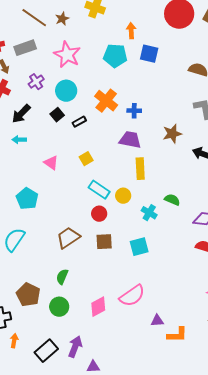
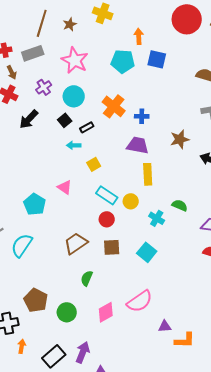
brown line: (34, 18) -> (42, 23), turned 72
cyan arrow: (19, 140) -> (74, 145), moved
pink triangle: (51, 163) -> (65, 187), moved
cyan square: (139, 247) -> (147, 252), turned -36
green semicircle: (62, 277) -> (87, 278), moved

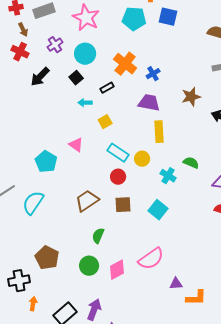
blue cross: (142, 116) -> (153, 74), turned -32
black rectangle: (87, 127) -> (107, 88), moved
green circle: (67, 312) -> (89, 266), moved

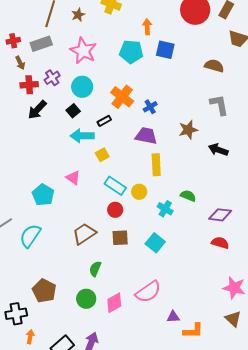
red cross: (20, 52) -> (29, 85), moved, turned -30
cyan arrow: (85, 103) -> (82, 136), size x1.6

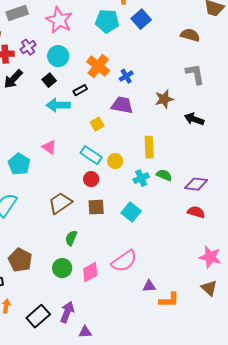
blue square: (165, 50) -> (141, 19), turned 36
yellow square: (102, 155) -> (97, 124), moved
yellow rectangle: (156, 165) -> (149, 147), moved
green semicircle: (188, 196) -> (164, 175), moved
cyan cross: (165, 209) -> (141, 178), turned 35

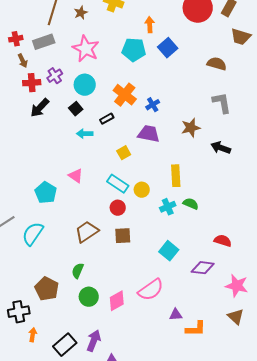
cyan arrow: (58, 105) -> (85, 134), size x0.7
purple diamond: (196, 184) -> (203, 268), moved
cyan square: (131, 212) -> (169, 251), moved
green semicircle: (71, 238) -> (78, 271), moved

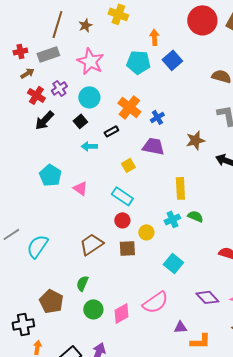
brown arrow: (23, 61) -> (27, 73), turned -96
red cross: (32, 83) -> (36, 95), turned 36
yellow circle: (142, 190) -> (146, 232), moved
cyan pentagon: (46, 193) -> (50, 175), moved
purple diamond: (203, 268) -> (207, 297), moved, turned 40

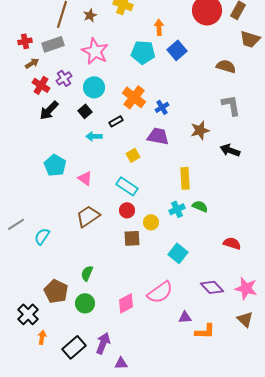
brown trapezoid: (91, 244) -> (88, 216), moved
cyan semicircle: (37, 246) -> (42, 236), size x0.7
green circle: (93, 309) -> (85, 303), moved
black cross: (23, 324) -> (28, 314), turned -35

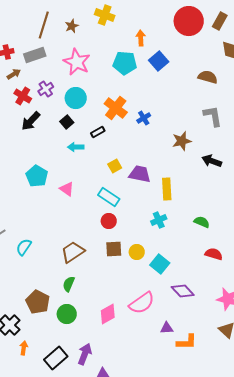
purple trapezoid: (158, 136) -> (140, 174), moved
green semicircle: (200, 206) -> (202, 222), moved
brown trapezoid: (88, 216) -> (73, 252), moved
yellow circle: (151, 222) -> (137, 252), moved
purple diamond: (212, 287) -> (183, 291), moved

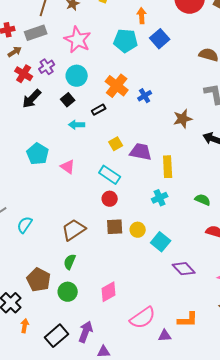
pink semicircle: (142, 303) -> (143, 318), moved
purple triangle: (167, 328) -> (165, 336), moved

